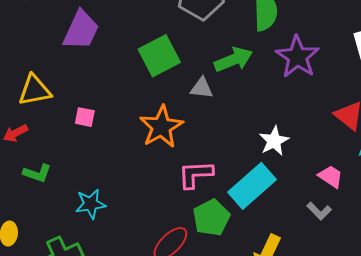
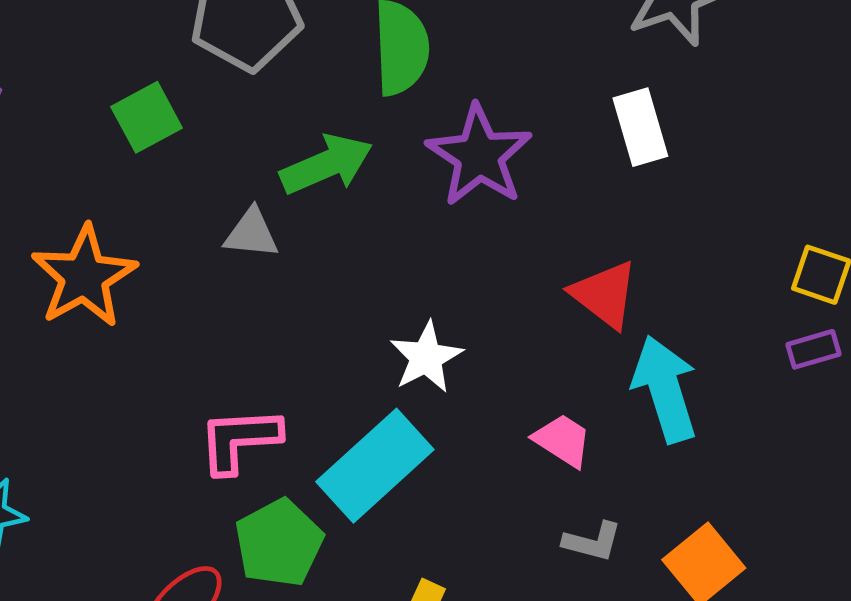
green square: (159, 56) -> (147, 117), moved, size x0.7
orange star: (161, 127) -> (84, 277), moved
gray L-shape: (319, 211) -> (592, 542), moved, turned -30

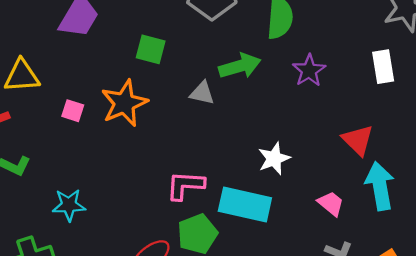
green square: (147, 117) -> (151, 49), moved, turned 36
purple star: (479, 156) -> (309, 71), size x0.7
cyan rectangle: (375, 466) -> (245, 204), turned 48

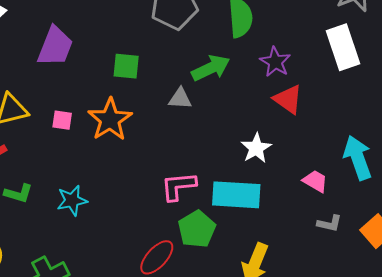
white rectangle: (383, 67) -> (343, 47), size x1.4
pink square: (73, 111) -> (62, 120), moved
red triangle: (358, 140) -> (288, 99), moved
cyan star: (69, 205) -> (72, 200), moved

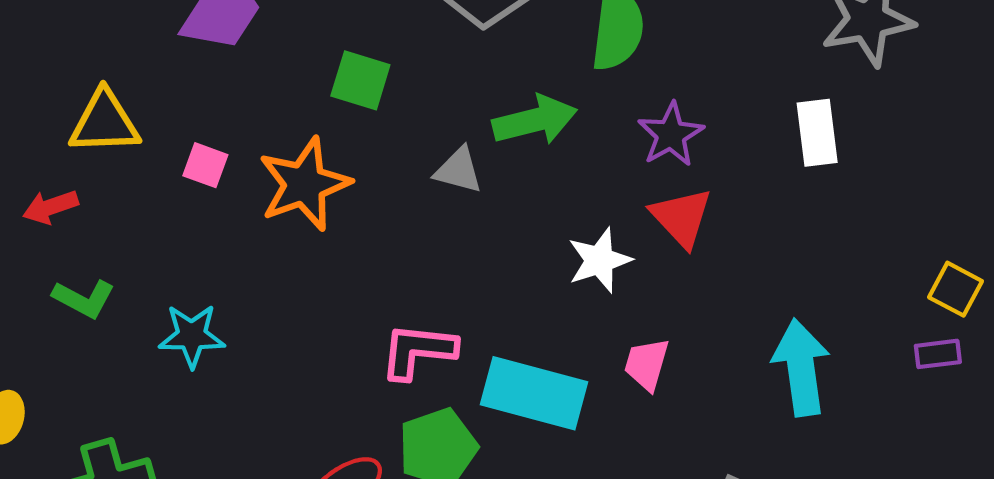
white rectangle: (343, 47) -> (817, 133), size x0.7
white star: (256, 148) -> (600, 260), moved
pink trapezoid: (315, 181) -> (647, 364), moved, turned -116

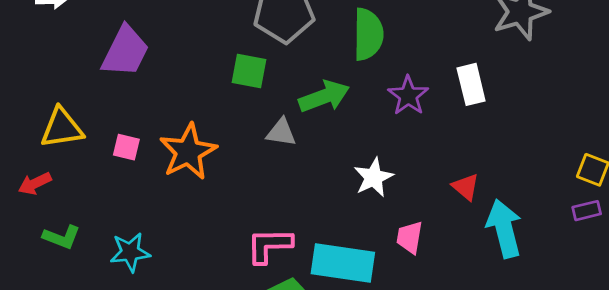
green square: (360, 80) -> (249, 71), moved
white rectangle: (817, 133) -> (471, 84), moved
red triangle: (681, 217) -> (466, 187), moved, size x0.7

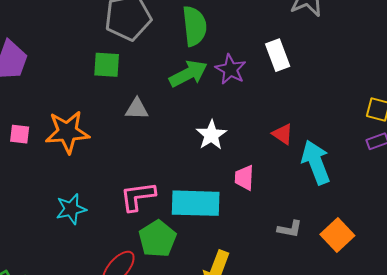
green arrow: (324, 96) -> (188, 74), moved
orange star: (188, 152) -> (67, 132), turned 30
cyan star: (130, 252) -> (71, 209), moved

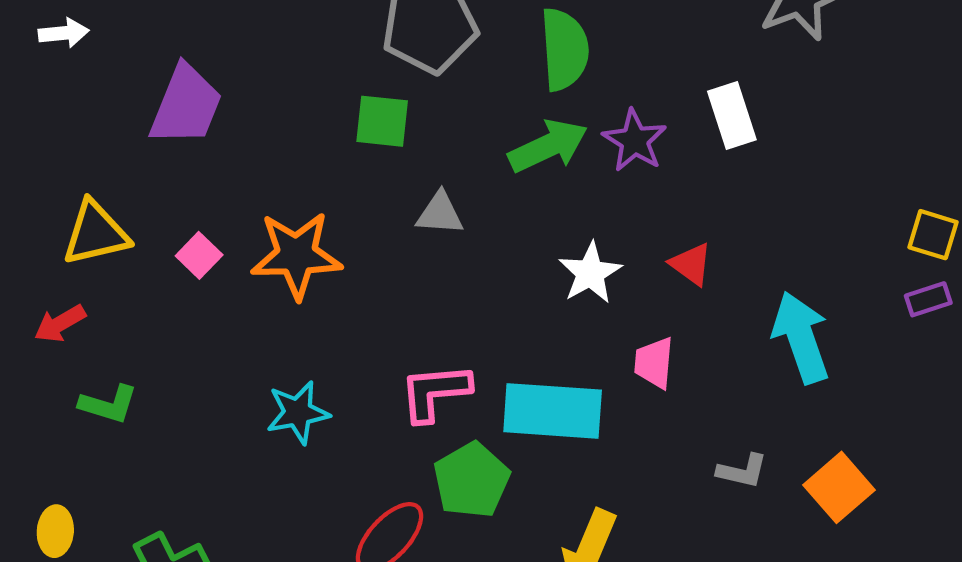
pink square: (20, 134) -> (199, 255), turned 35
red triangle: (283, 134) -> (691, 264), moved

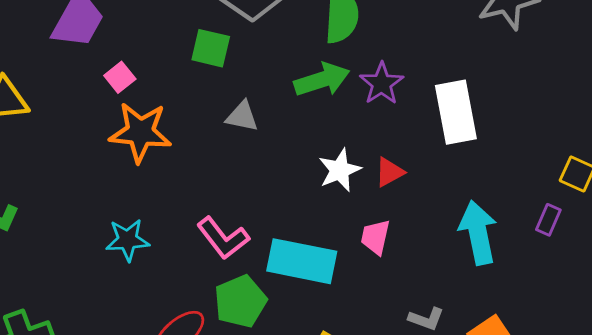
white rectangle: (732, 115) -> (456, 112), moved, size x1.4
pink square: (199, 255) -> (120, 77), moved
red triangle: (691, 264) -> (389, 172), moved, turned 48
purple rectangle: (928, 299) -> (548, 220), moved, turned -56
pink L-shape: (435, 392) -> (223, 238), turned -130

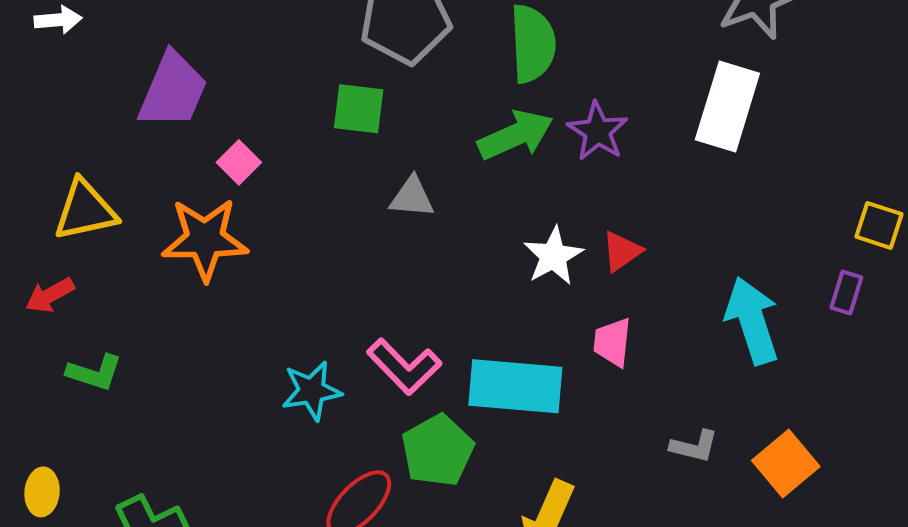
white rectangle: (456, 112) -> (727, 107), moved, turned 34
orange star: (140, 132) -> (205, 239), moved
cyan star: (128, 240) -> (312, 391), moved

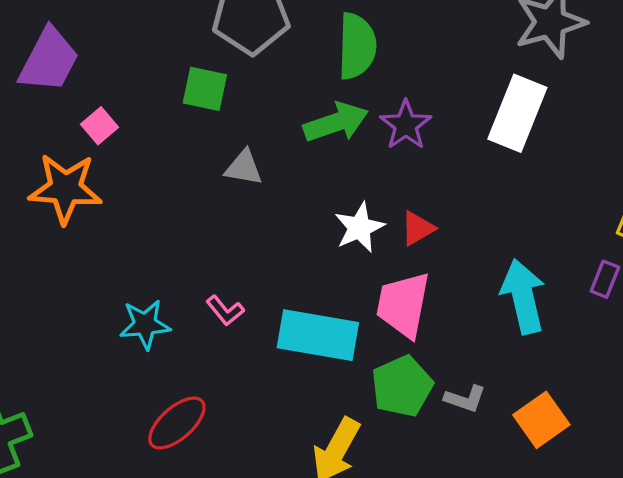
pink trapezoid: (612, 342) -> (403, 305), size x1.6
pink L-shape: (404, 367) -> (225, 311), size x0.6
green pentagon: (437, 451) -> (402, 386), moved

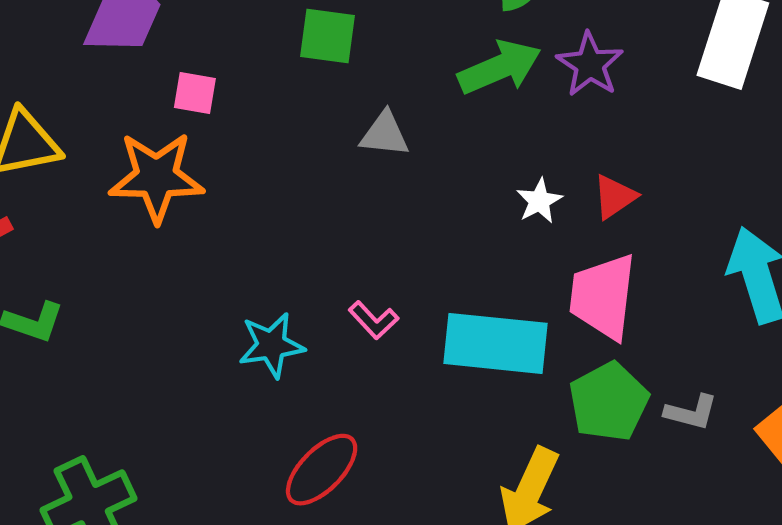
pink square: (100, 126) -> (195, 93), turned -36
white star: (359, 228) -> (539, 201), size x0.7

